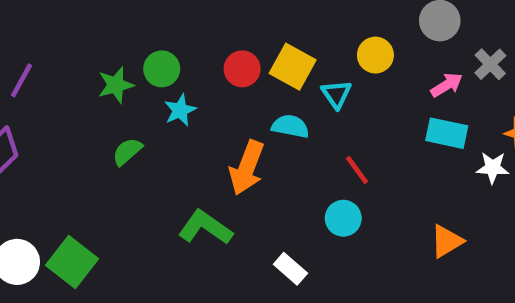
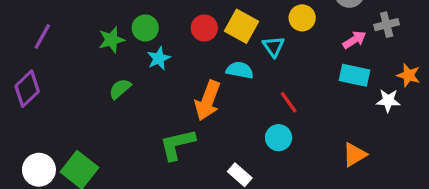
gray cross: (490, 64) -> (387, 25), turned 30
green L-shape: (205, 227) -> (177, 144), turned -48

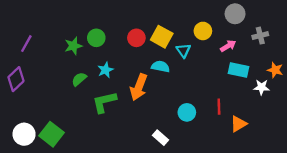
pink arrow: (354, 40) -> (228, 46), moved
cyan star: (159, 58) -> (105, 70), moved
red line: (289, 102) -> (219, 107), moved, turned 35
green L-shape: (177, 144) -> (104, 102), moved

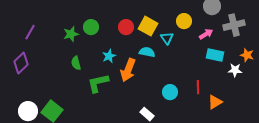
gray cross: (260, 36) -> (234, 25), size x1.5
cyan star: (105, 70) -> (109, 56), moved
green semicircle: (79, 79) -> (76, 63), turned -64

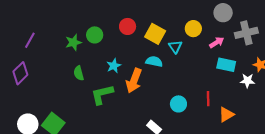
red circle: (126, 27) -> (128, 26), moved

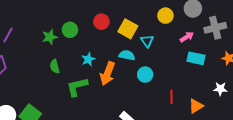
yellow circle: (193, 29) -> (165, 16), moved
white star: (247, 81) -> (220, 89), moved
red line: (208, 99) -> (172, 97), moved
cyan circle: (178, 104) -> (145, 75), moved

